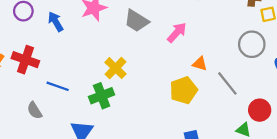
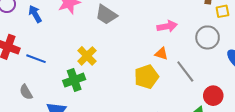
pink arrow: (177, 32) -> (167, 26), moved, turned 36
blue line: (58, 86) -> (36, 59), moved
gray semicircle: (35, 110) -> (26, 92), moved

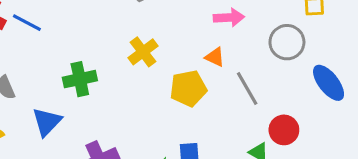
yellow cross: (87, 56) -> (143, 52), moved
blue line: (36, 59) -> (27, 23), moved

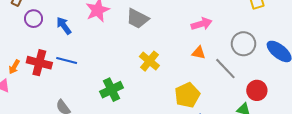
gray circle: (287, 42) -> (243, 44), moved
yellow pentagon: (188, 88) -> (187, 95), moved

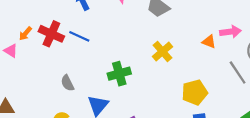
pink arrow: (202, 24) -> (230, 32), moved
orange triangle: (199, 53) -> (209, 42), moved

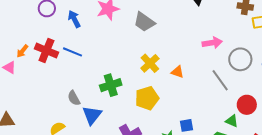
orange triangle: (209, 42) -> (178, 72), moved
gray semicircle: (67, 83) -> (74, 98), moved
yellow pentagon: (195, 92) -> (147, 98), moved

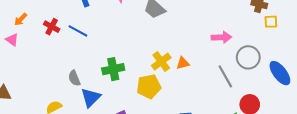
red cross: (46, 50) -> (52, 27), size x0.7
orange arrow: (22, 51) -> (21, 19), moved
yellow cross: (150, 63) -> (161, 62), moved
orange triangle: (178, 72) -> (183, 63), turned -40

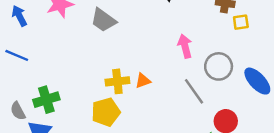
pink arrow: (221, 37) -> (185, 46), turned -96
yellow cross: (161, 62) -> (117, 81), turned 36
green cross: (113, 69) -> (46, 100), moved

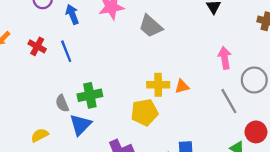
blue line: (17, 55) -> (66, 51), turned 40

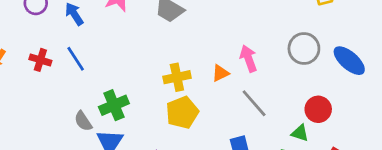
pink arrow: (225, 58) -> (248, 59), moved
yellow cross: (158, 85) -> (177, 77), moved
gray line: (229, 101) -> (254, 103), moved

